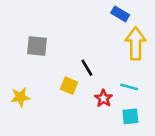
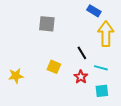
gray square: (37, 46) -> (47, 24), moved
black line: (87, 68) -> (82, 53), moved

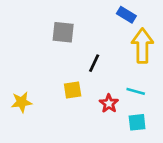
black line: (82, 53) -> (94, 63), moved, turned 56
yellow square: (54, 67) -> (73, 90), turned -32

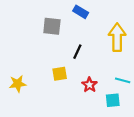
blue rectangle: (126, 15) -> (81, 12), moved
cyan line: (136, 91) -> (123, 80), moved

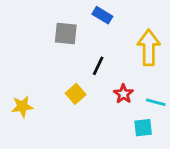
yellow square: (60, 74) -> (76, 94), turned -32
red star: (89, 85) -> (123, 94), moved

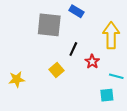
gray square: (66, 33) -> (49, 25), size x1.4
red star: (123, 94) -> (92, 62), moved

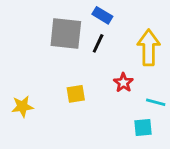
black line: (73, 49) -> (98, 43), moved
yellow square: (57, 70) -> (76, 94), turned 32

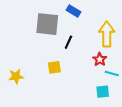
black line: (98, 43) -> (68, 42), moved
red star: (123, 83) -> (100, 59), moved

